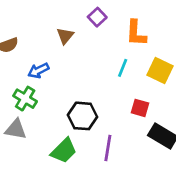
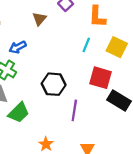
red square: (140, 108) -> (100, 78), size x1.5
green trapezoid: (64, 151) -> (19, 113), moved

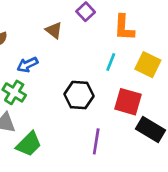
brown triangle: (39, 19) -> (54, 30), turned -32
black hexagon: (54, 84) -> (79, 95), moved

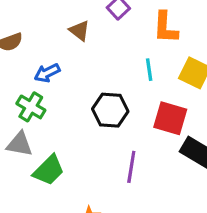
cyan line: (111, 62) -> (149, 70), turned -30

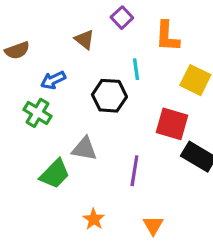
cyan line: (149, 70) -> (136, 69), moved
black hexagon: (110, 110) -> (109, 96), moved
gray triangle: (19, 144) -> (84, 149), moved

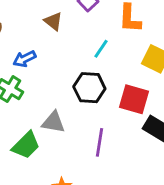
cyan line: (136, 69) -> (101, 49), turned 42
black hexagon: (109, 96) -> (89, 88), moved

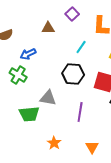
brown triangle: (53, 21) -> (48, 28), turned -40
green trapezoid: (26, 145) -> (29, 114), turned 40

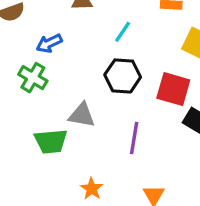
cyan line: (81, 47) -> (123, 32), moved

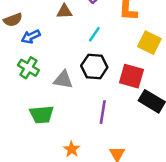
blue arrow: (49, 43) -> (31, 37), moved
gray triangle: (82, 115) -> (63, 80), moved

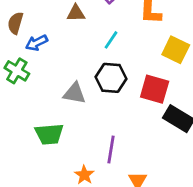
brown semicircle: (13, 20) -> (15, 23), turned 126
green cross: (28, 68) -> (17, 71), moved
purple line: (103, 112) -> (111, 150), moved

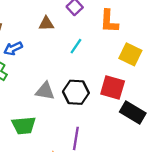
black hexagon: (111, 78) -> (76, 92), moved

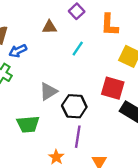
gray triangle: (45, 91) -> (48, 92), turned -42
black hexagon: (76, 92) -> (74, 106), moved

